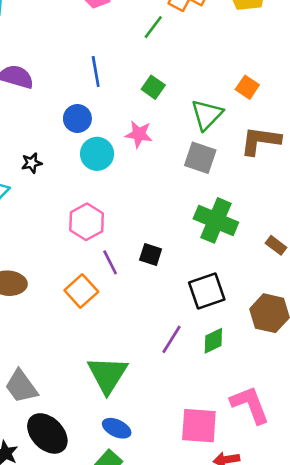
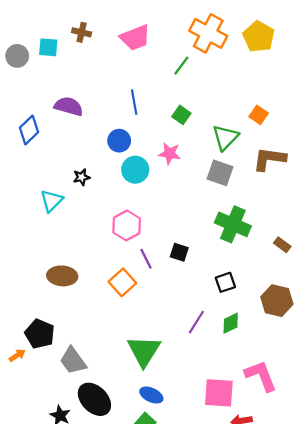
black square: (207, 291) -> (225, 282), size x0.7

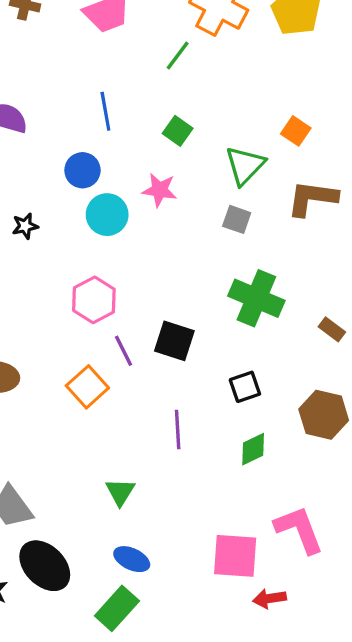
gray square: (220, 173) -> (237, 219), size x0.7
black square: (179, 252) -> (174, 341), size x1.4
purple line: (196, 322) -> (178, 429), moved, turned -35
green triangle: (144, 351) -> (120, 492), size x0.6

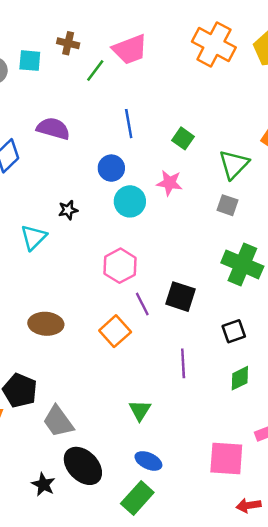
green line: (178, 55) -> (95, 70), moved
red arrow: (270, 598) -> (249, 505), moved

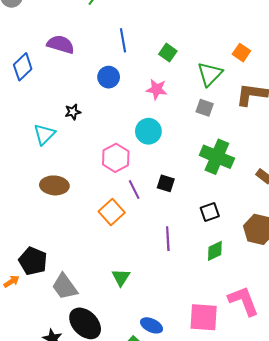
cyan circle: (130, 201) -> (148, 131), moved
black square: (181, 297) -> (166, 183), size x0.7
brown ellipse: (46, 324) -> (54, 185), moved
green triangle: (140, 410) -> (121, 277), moved
blue ellipse: (148, 461) -> (152, 325), moved

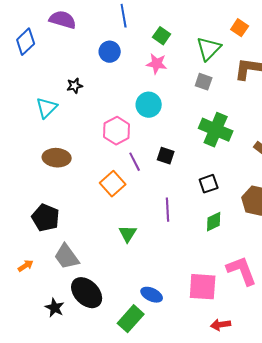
green square: (168, 53) -> (162, 36), moved
black pentagon: (33, 261) -> (46, 218), moved
green triangle: (121, 277) -> (128, 234), moved
orange arrow: (11, 281) -> (26, 266), moved

